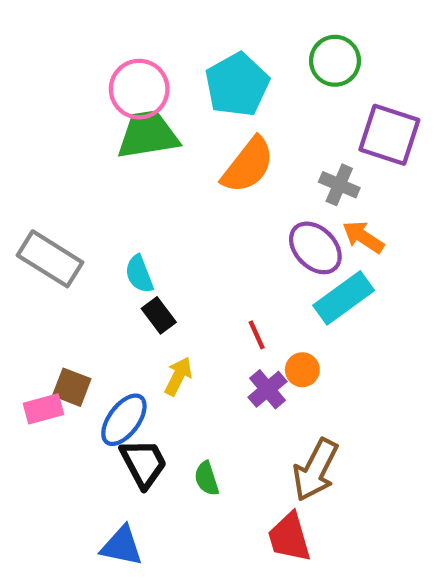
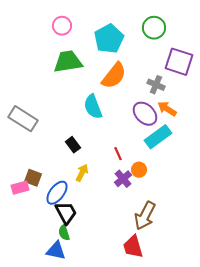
pink circle: (139, 89) -> (62, 26), moved, size x0.7
cyan semicircle: (139, 274) -> (93, 107), moved, size x1.4
green semicircle: (207, 479) -> (64, 233), moved

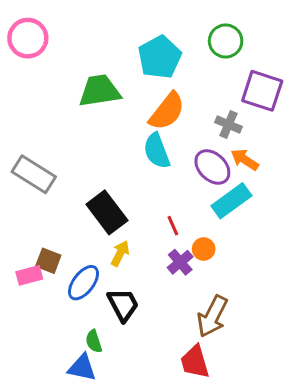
pink circle: (62, 26) -> (28, 38), moved, size x1.4
cyan semicircle: (93, 107) -> (157, 151), moved
black rectangle: (73, 145) -> (107, 212), size x1.8
black trapezoid: (66, 213) -> (123, 305), moved

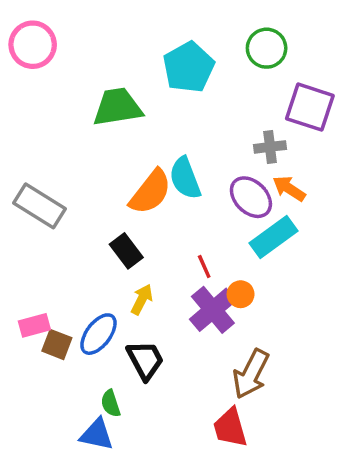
orange semicircle: (167, 111) -> (150, 192), moved
gray cross: (229, 125) -> (270, 147), turned -30
black rectangle: (107, 212) -> (126, 251), size x0.7
brown square: (48, 261) -> (57, 344), moved
purple cross: (180, 262) -> (213, 310), size x1.5

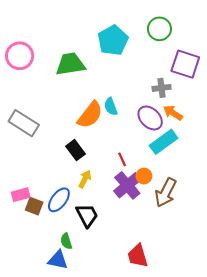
pink circle: (33, 45) -> (20, 56), moved
cyan semicircle: (185, 178) -> (111, 107), size x0.7
brown arrow: (251, 374) -> (166, 193), moved

